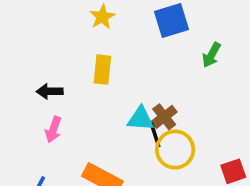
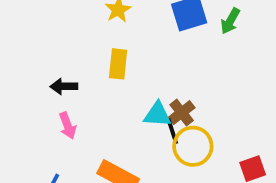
green arrow: (211, 55) -> (230, 21), moved
pink arrow: (53, 130) -> (68, 126), turned -40

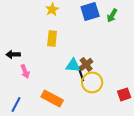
black arrow: (64, 86) -> (13, 54), moved

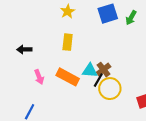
black arrow: (13, 54) -> (24, 49), moved
black line: (81, 74) -> (98, 80), turned 48
orange rectangle: (52, 98) -> (68, 77), moved

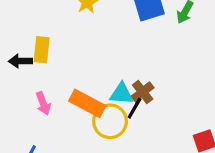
yellow rectangle: (68, 42) -> (42, 50), moved
yellow circle: (110, 89) -> (110, 121), moved

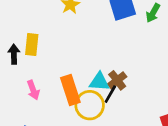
black arrow: (20, 61) -> (14, 54), turned 90
orange rectangle: (87, 103) -> (70, 90), turned 44

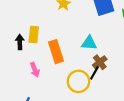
cyan triangle: (99, 82) -> (89, 43), moved
orange rectangle: (70, 90) -> (56, 52), moved

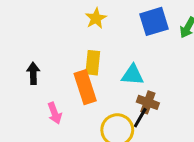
yellow rectangle: (34, 34) -> (93, 63), moved
brown cross: (100, 62) -> (148, 102), turned -32

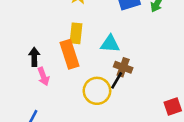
black arrow: (33, 73) -> (34, 57), moved

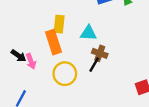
black arrow: (34, 57) -> (19, 56), moved, turned 126
yellow circle: (97, 91) -> (65, 74), moved

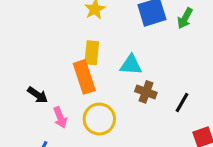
pink arrow: (31, 61) -> (60, 118), moved
black line: (94, 65) -> (182, 102), moved

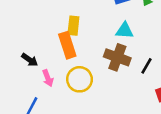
cyan triangle: (131, 65) -> (125, 31), moved
brown cross: (146, 92) -> (117, 57), size x1.5

